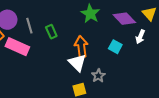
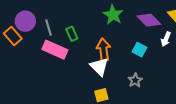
pink rectangle: (17, 47) -> (55, 50), moved
gray star: (98, 76) -> (135, 80), moved

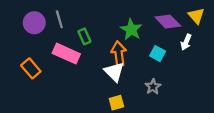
green star: (113, 15) -> (131, 30), moved
gray line: (49, 27) -> (59, 19), moved
orange rectangle: (13, 36) -> (31, 68), moved

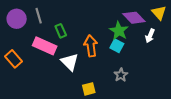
green star: (131, 30) -> (119, 31), moved
cyan square: (158, 54) -> (117, 46), moved
white triangle: (114, 72) -> (70, 62), moved

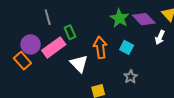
purple circle: (17, 19) -> (31, 44), moved
green star: (119, 31) -> (119, 18), moved
pink rectangle: (45, 46) -> (54, 47), turned -60

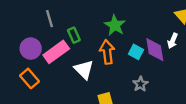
green star: (119, 18) -> (115, 25), moved
purple diamond: (144, 19) -> (155, 50), moved, turned 35
orange rectangle: (22, 61) -> (30, 78), moved

